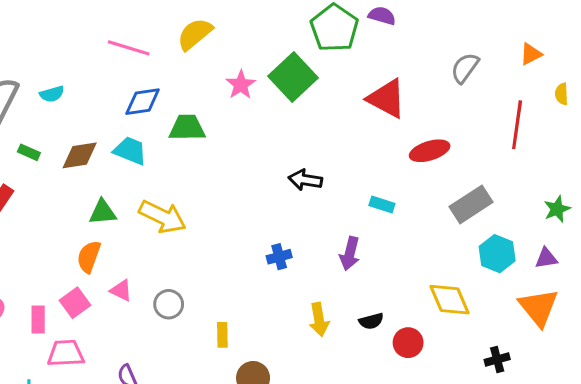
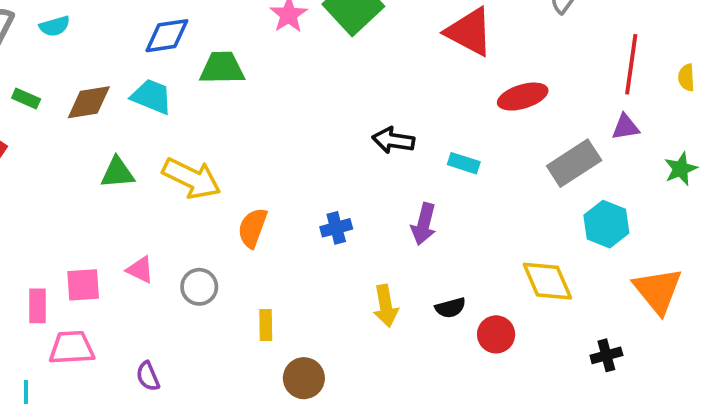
yellow semicircle: (562, 94) -> (686, 78), moved
black arrow: (305, 180) -> (393, 140), moved
orange semicircle: (89, 257) -> (252, 228), moved
purple triangle: (546, 258) -> (625, 127), moved
pink square: (75, 303) -> (83, 285), turned 32

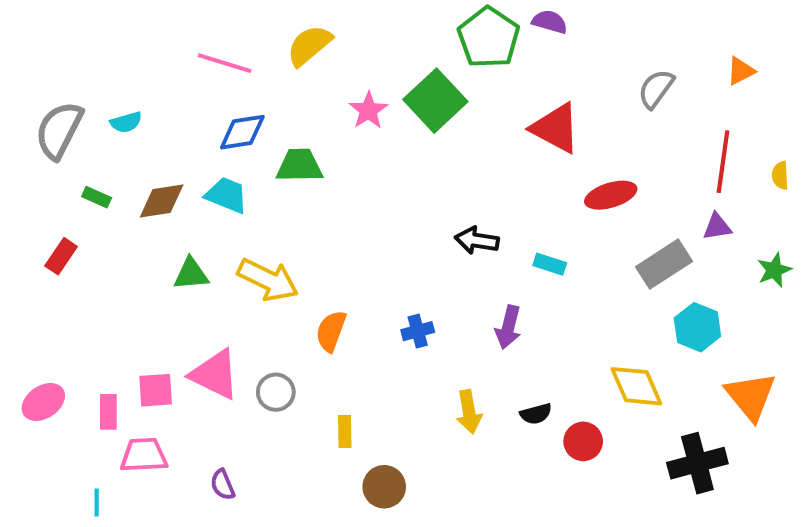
pink triangle: (140, 270) -> (215, 374), size x1.8
black cross: (606, 355) -> (697, 463), size x1.8

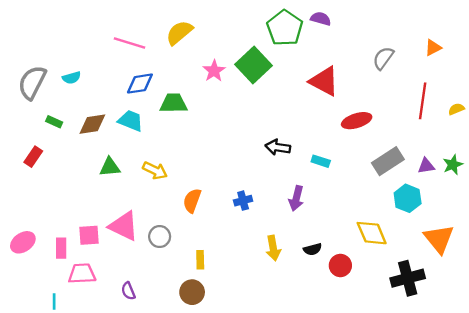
yellow semicircle: (780, 175) -> (456, 109), turned 70
purple triangle: (717, 227) -> (426, 166), moved
yellow arrow: (268, 280) -> (155, 170), size x0.7
brown circle: (384, 487) -> (192, 292), moved

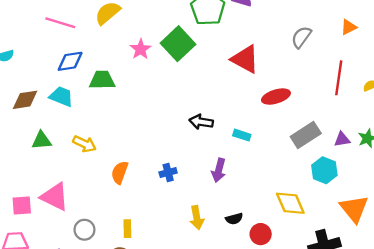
gray circle: (160, 237) -> (84, 230), moved

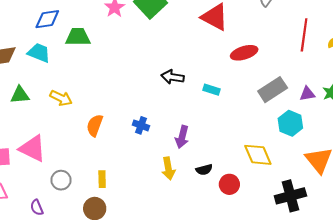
purple arrow: (219, 170) -> (182, 137), moved
blue cross: (168, 172) -> (141, 125), turned 35

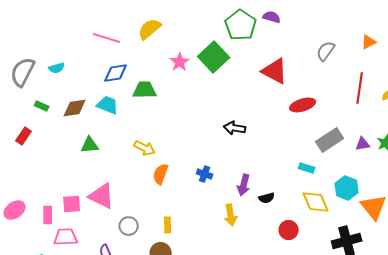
cyan rectangle: (211, 90) -> (307, 168), moved
yellow arrow: (61, 98) -> (145, 148), moved
cyan hexagon: (290, 123) -> (347, 188), moved
black semicircle: (204, 170) -> (267, 198), moved

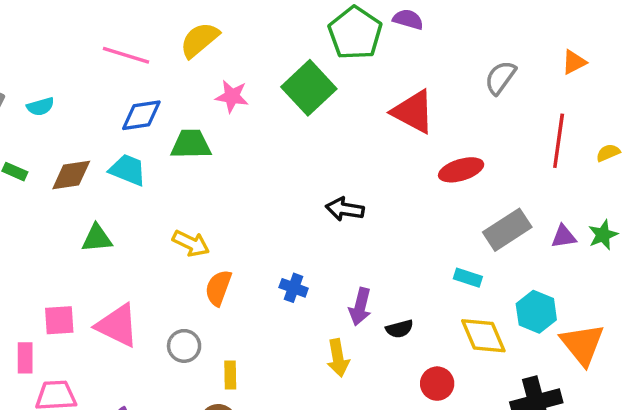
pink star: (180, 62) -> (232, 96), moved, turned -30
pink square: (72, 204) -> (59, 320), moved
gray circle: (129, 226) -> (184, 346), moved

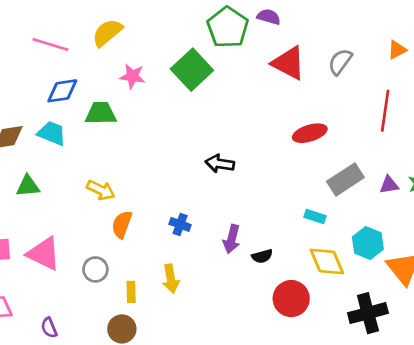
red triangle: (413, 112) -> (289, 63), moved
yellow arrow: (338, 358) -> (171, 279), moved
red circle: (437, 384) -> (291, 299), size x1.4

